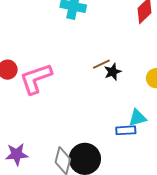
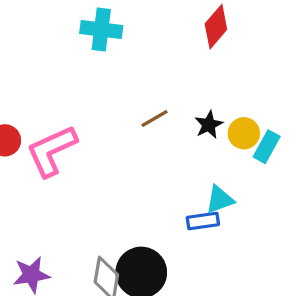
black star: (113, 72) -> (209, 125), moved

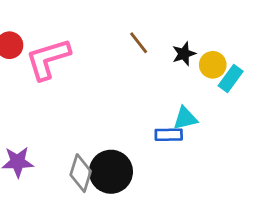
brown line: (155, 118) -> (139, 43), turned 75

